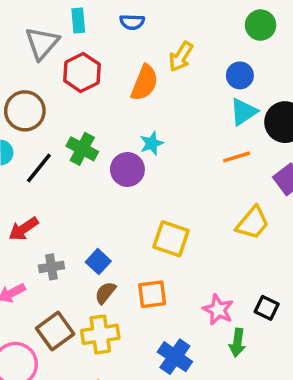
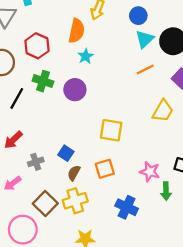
red hexagon: (82, 72) -> (37, 46), moved
cyan star: (152, 143) -> (86, 56), moved

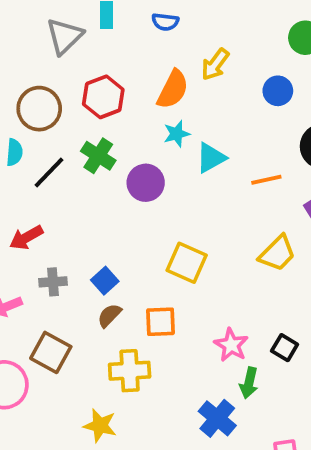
cyan triangle: (145, 39) -> (211, 158), moved
yellow cross: (75, 201) -> (130, 371), moved
brown square: (45, 204) -> (51, 352), turned -30
blue cross: (127, 207) -> (217, 418), moved

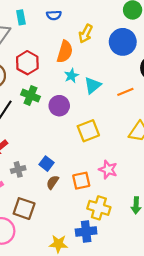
blue circle: (278, 91) -> (123, 42), size x1.6
yellow square: (187, 263) -> (88, 131), moved, turned -35
pink star: (231, 345) -> (108, 170), moved
yellow cross: (130, 371) -> (99, 208), moved, turned 30
blue cross: (217, 418) -> (86, 232), moved, turned -36

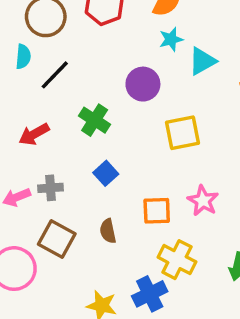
green cross: (30, 96) -> (95, 120), moved
gray cross: (18, 169) -> (51, 188), moved
brown semicircle: (53, 182) -> (108, 231), moved, turned -56
blue cross: (86, 232) -> (150, 294), turned -30

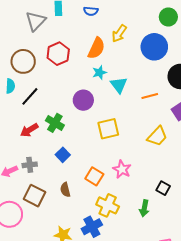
cyan triangle: (202, 61) -> (119, 85), turned -36
red arrow: (34, 134) -> (29, 130), moved
orange square: (157, 211) -> (94, 176), turned 36

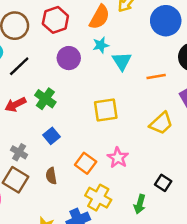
purple circle: (83, 100) -> (69, 58), moved
gray cross: (30, 165) -> (19, 152), moved, turned 32

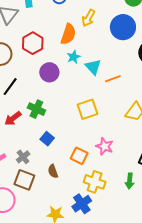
orange line: (156, 76) -> (113, 79), moved
gray cross: (19, 152) -> (23, 157), turned 32

